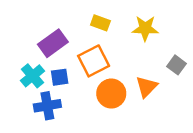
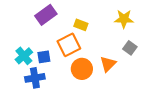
yellow rectangle: (100, 23) -> (81, 25), moved
yellow star: (145, 28) -> (124, 19), moved
purple rectangle: (53, 43) -> (46, 15), moved

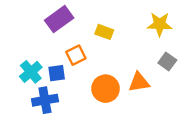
orange square: (69, 45) -> (76, 55), moved, size x0.7
orange triangle: (108, 64) -> (139, 82), turned 36

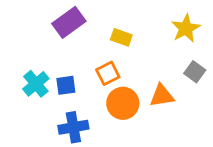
yellow star: (160, 24) -> (186, 28), turned -30
orange square: (76, 55) -> (108, 73), moved
blue cross: (45, 100) -> (73, 127), moved

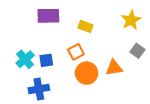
purple rectangle: (69, 22) -> (48, 16), turned 35
blue cross: (73, 127) -> (39, 89), moved

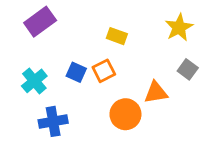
purple rectangle: (48, 16) -> (40, 22), moved, turned -35
blue square: (46, 60) -> (76, 72), moved, turned 32
orange circle: (87, 73) -> (125, 114), moved

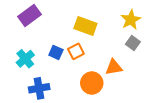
yellow rectangle: (117, 36) -> (85, 26), size x1.5
gray square: (188, 69) -> (133, 43), moved

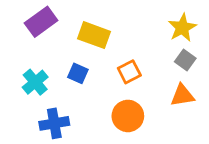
yellow rectangle: (85, 26) -> (94, 35), moved
orange square: (76, 51) -> (129, 72), moved
orange triangle: (114, 67) -> (182, 95), moved

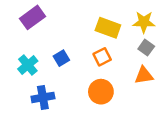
yellow star: (182, 28) -> (144, 22), turned 30
yellow rectangle: (94, 35) -> (108, 28), moved
blue square: (78, 73) -> (61, 58), turned 35

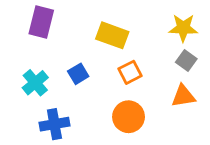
purple rectangle: (32, 17) -> (41, 22), turned -40
yellow rectangle: (108, 28) -> (112, 35), moved

